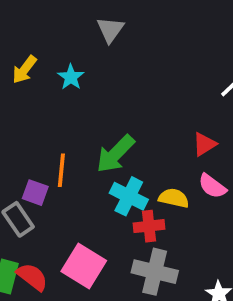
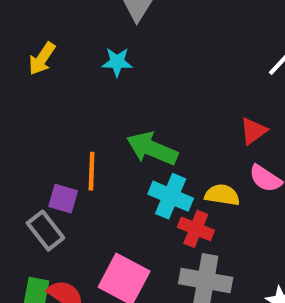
cyan star: (71, 77) -> (117, 62), moved, turned -30
green arrow: (115, 154) -> (152, 149), turned 72
red cross: (149, 226) -> (196, 229), turned 32

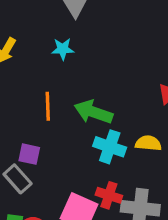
orange line: (92, 171) -> (48, 106), moved
red cross: (196, 229) -> (109, 195), moved

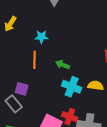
cyan star: (63, 49) -> (41, 37), moved
green arrow: (93, 112) -> (63, 65), size x0.6

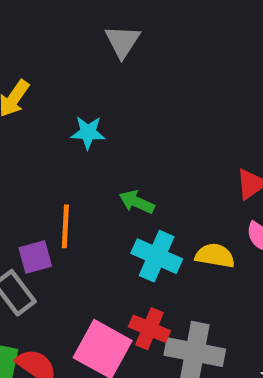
orange line: (35, 60) -> (65, 226), moved
purple square: (22, 89) -> (35, 257), turned -32

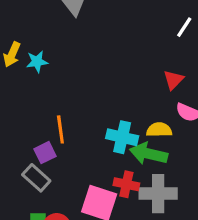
cyan star: (88, 132) -> (37, 62), moved
green arrow: (137, 202) -> (149, 154), moved, size x1.6

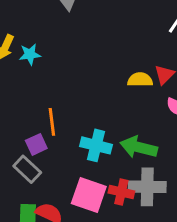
yellow semicircle: (159, 130) -> (140, 80), moved
cyan cross: (122, 137) -> (96, 145), moved
red cross: (126, 184) -> (121, 192), moved

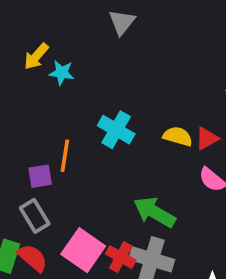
cyan cross: (96, 145) -> (116, 130), moved
gray rectangle: (27, 169) -> (35, 216), moved

